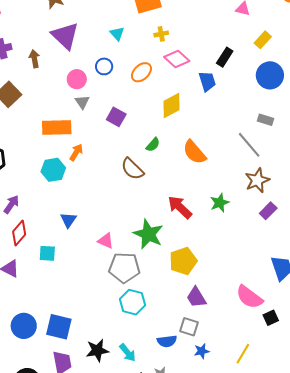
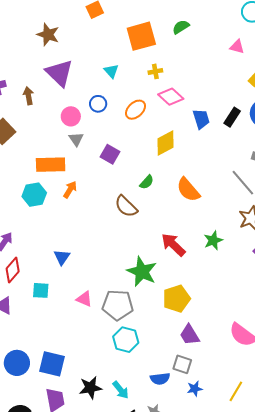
black rectangle: (225, 57) -> (232, 117), moved
cyan hexagon: (53, 170) -> (34, 195), moved
pink triangle: (106, 241) -> (84, 299), moved

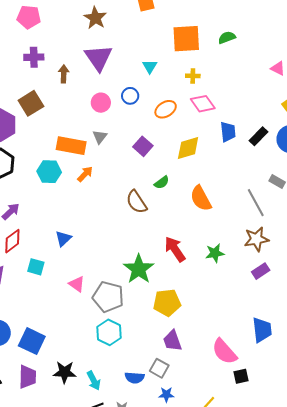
gray triangle: (76, 139) -> (100, 137), moved
purple square: (110, 154) -> (143, 146), moved

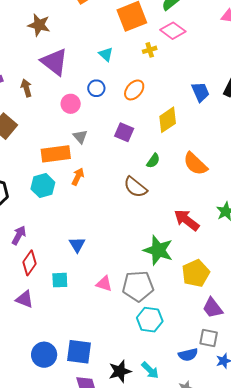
pink diamond: (203, 104) -> (173, 31), moved

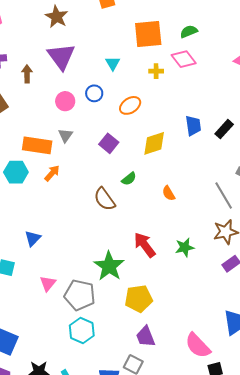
orange semicircle: (195, 164) -> (169, 193), size x0.6
pink triangle: (104, 284) -> (48, 283), turned 36

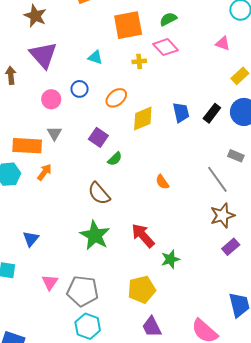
cyan triangle: (113, 63) -> (95, 57), turned -35
yellow diamond: (154, 143) -> (143, 119), moved
green semicircle: (129, 179) -> (115, 159), moved
green star: (185, 247) -> (170, 259), moved
green star: (109, 266) -> (95, 235), moved

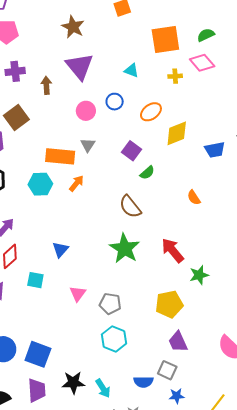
blue trapezoid: (181, 112) -> (215, 150), moved, turned 90
gray pentagon: (83, 291) -> (110, 304), size x0.7

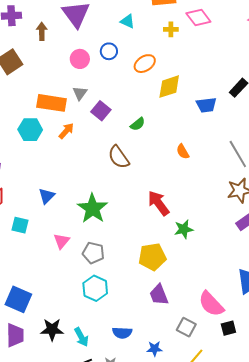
purple square: (132, 151) -> (101, 111), moved
green star: (125, 248) -> (92, 208), moved
gray square: (167, 370) -> (186, 327), moved

